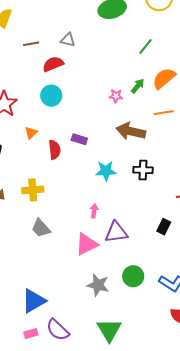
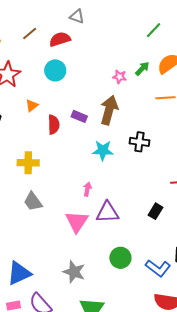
brown line: (31, 44) -> (30, 34), moved, turned -35
brown arrow: (131, 131) -> (109, 110), moved, turned 88
black cross: (143, 170) -> (139, 142), moved
pink triangle: (86, 244) -> (77, 222), turned -35
gray star: (98, 285) -> (74, 272), moved

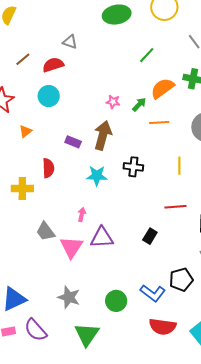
green arrow: (142, 69) -> (139, 104), moved
red semicircle: (54, 125) -> (48, 168), moved
gray trapezoid: (33, 202) -> (46, 231), moved
green circle: (120, 258) -> (116, 301), moved

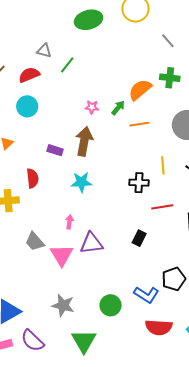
green line: (147, 55) -> (67, 65), moved
black cross: (133, 167) -> (139, 183), moved

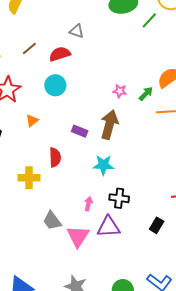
green line: (67, 65) -> (149, 20), moved
black cross: (139, 183) -> (119, 198), moved

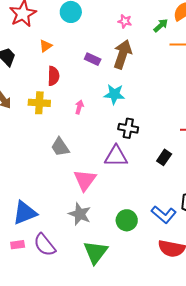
pink star: (120, 91) -> (125, 21), moved
red semicircle: (55, 157) -> (53, 76), moved
pink arrow: (88, 204) -> (79, 107), moved
pink triangle: (78, 236) -> (85, 180), moved

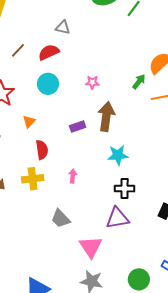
pink star: (125, 21) -> (92, 82), moved
purple rectangle: (93, 59) -> (78, 126), turned -35
cyan star: (114, 94) -> (118, 155), moved

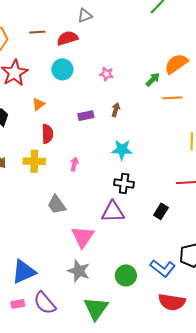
gray triangle: (63, 28) -> (85, 16), turned -42
brown line: (18, 50) -> (37, 32), turned 35
brown arrow: (106, 117) -> (116, 110), size x0.5

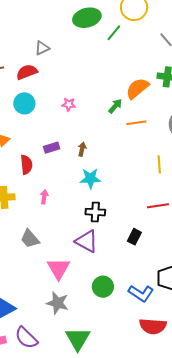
brown arrow: (116, 110) -> (82, 149), moved
red semicircle: (47, 134) -> (26, 165), moved
purple triangle: (113, 212) -> (87, 241), turned 35
green circle: (126, 275) -> (103, 287), moved

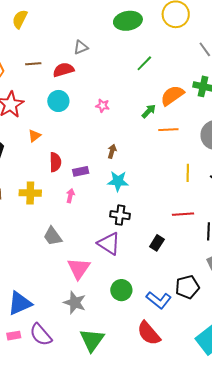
green line: (114, 33) -> (144, 63), moved
purple rectangle: (52, 148) -> (81, 171), moved
red semicircle: (153, 326) -> (149, 333), moved, turned 40

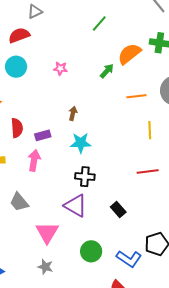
orange line: (168, 130) -> (136, 96), moved
pink arrow: (70, 196) -> (34, 160), size x1.5
black rectangle: (157, 243) -> (118, 210), moved, turned -70
gray star: (75, 303) -> (45, 267), size x0.7

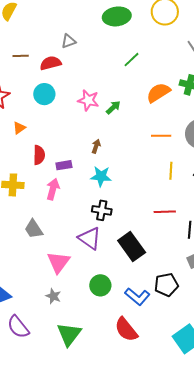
pink star: (60, 68) -> (88, 100), size x1.5
green arrow: (107, 71) -> (113, 107), moved
black rectangle: (118, 210) -> (132, 247), size x1.8

